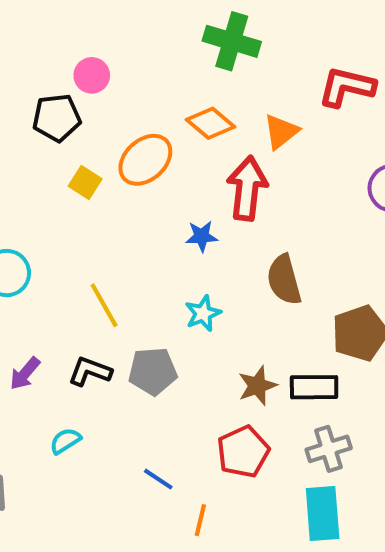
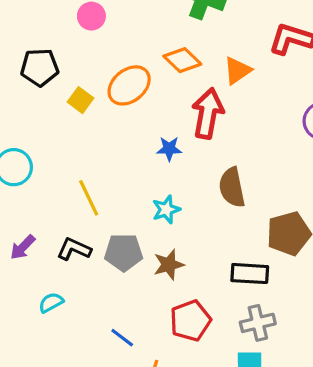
black pentagon: (57, 118) -> (40, 67), moved
brown star: (257, 386) -> (169, 265), moved

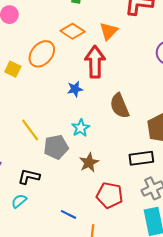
black L-shape: (74, 249) -> (29, 177), moved
gray pentagon: (124, 252) -> (56, 147), moved
red pentagon: (190, 321) -> (110, 195), turned -30

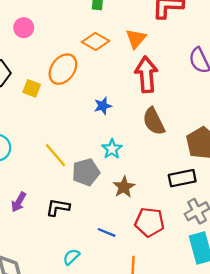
red arrow: (95, 62) -> (146, 74), moved
cyan semicircle: (19, 201) -> (71, 257), moved
blue line: (68, 214) -> (107, 232), moved

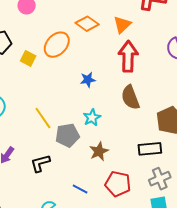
black L-shape: (58, 207) -> (40, 163), turned -30

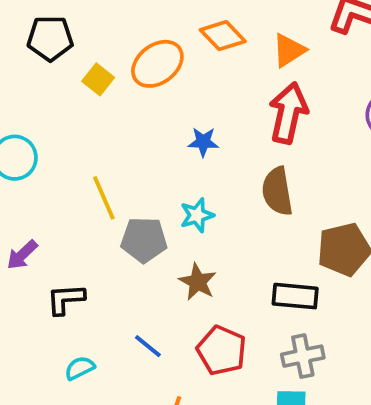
brown star: (99, 151) -> (198, 282), turned -30
black L-shape: (40, 163) -> (66, 299), moved

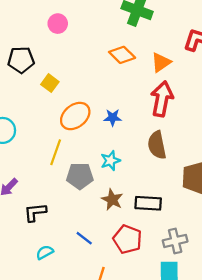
orange ellipse: (157, 64) -> (75, 116), moved
yellow line: (104, 198) -> (56, 152), turned 45
black rectangle: (295, 296) -> (148, 203), moved

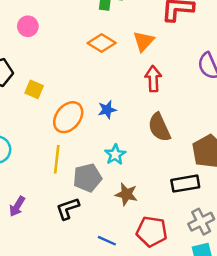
red arrow: (162, 99) -> (153, 79), size x0.7
black rectangle: (148, 203) -> (185, 184), moved
black L-shape: (35, 212) -> (68, 209), moved

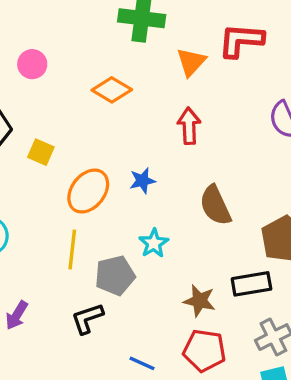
orange triangle: (143, 41) -> (191, 62), moved
orange diamond: (102, 43) -> (112, 90), moved
red arrow: (153, 79) -> (189, 126), moved
brown star: (126, 194) -> (199, 301), moved

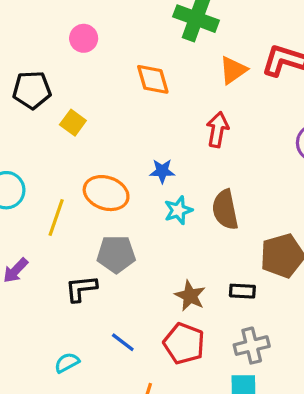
orange diamond: (112, 90) -> (153, 79), turned 30
orange ellipse: (88, 191) -> (106, 193), moved, turned 57
cyan star: (154, 243) -> (178, 210), moved
yellow line: (72, 250) -> (56, 217), moved
black rectangle: (251, 284) -> (242, 291), size x0.7

